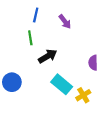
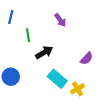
blue line: (36, 15) -> (11, 17), moved
purple semicircle: (93, 63) -> (87, 58), turned -136

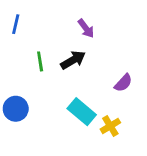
green line: (28, 35) -> (40, 61), moved
black arrow: (44, 52) -> (73, 60), moved

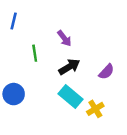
purple arrow: (86, 28) -> (64, 38), moved
black arrow: (73, 60) -> (69, 67), moved

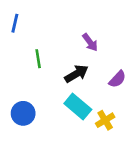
purple arrow: (64, 38) -> (90, 42), moved
blue circle: (14, 94) -> (23, 113), moved

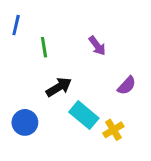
green line: (38, 59) -> (44, 47), moved
black arrow: (76, 74) -> (59, 87), moved

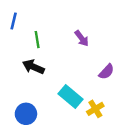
black arrow: (59, 87) -> (33, 67), moved, turned -125
blue circle: (25, 122) -> (26, 114), moved

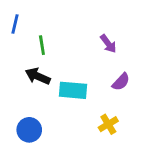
purple arrow: (82, 38) -> (108, 44), moved
cyan rectangle: (71, 97) -> (73, 90), moved, turned -35

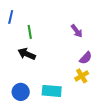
cyan rectangle: (73, 90) -> (52, 91), moved
yellow cross: (108, 124) -> (82, 76), moved

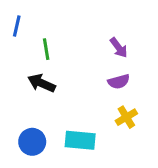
purple semicircle: (86, 58) -> (119, 82), moved, turned 32

